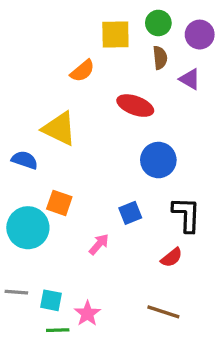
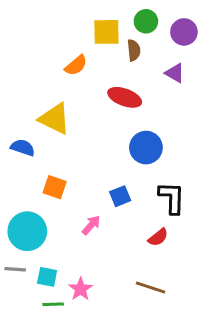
brown semicircle: (160, 58) -> (134, 50), moved
cyan circle: (28, 228) -> (27, 231), moved

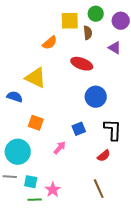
brown line: (151, 288) -> (99, 189), turned 48

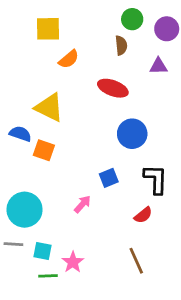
yellow square: (70, 21) -> (48, 29), moved
purple triangle: (115, 48) -> (158, 66), turned -32
orange square: (36, 123) -> (44, 150), moved

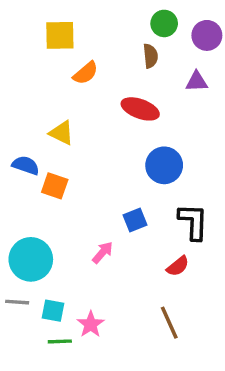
yellow triangle: (49, 107) -> (62, 133), size x0.7

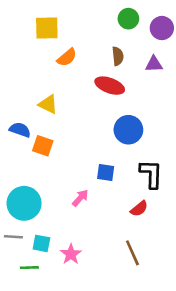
brown semicircle: (150, 56) -> (118, 56), moved
blue square: (135, 220) -> (106, 173), turned 30
green line: (60, 341) -> (29, 268), moved

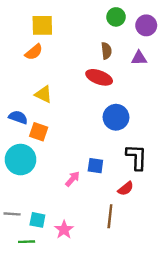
orange semicircle: (67, 57) -> (34, 52), moved
blue square: (106, 173) -> (95, 166), moved
cyan circle: (24, 203) -> (21, 160), moved
brown line: (132, 253) -> (110, 216), moved, turned 30

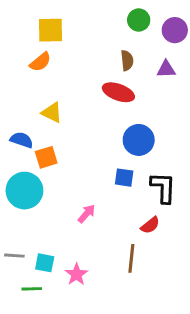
orange square: (39, 132) -> (46, 157), turned -36
blue square: (95, 166) -> (124, 178), moved

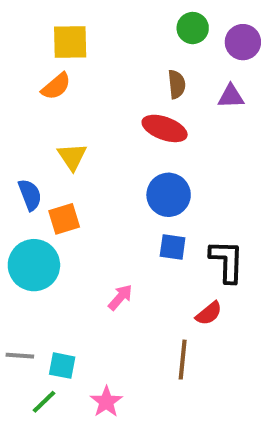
yellow triangle: (52, 112) -> (72, 157), turned 30
blue semicircle: (22, 140) -> (30, 195), turned 50
blue circle: (139, 140) -> (169, 195), moved
pink star: (77, 274) -> (106, 402), moved
green line: (32, 289) -> (44, 402), turned -42

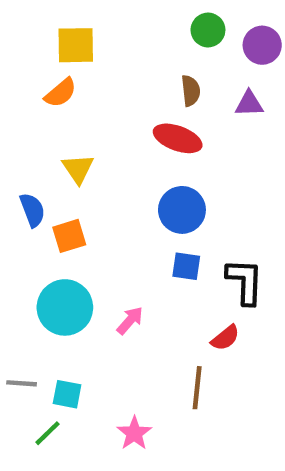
cyan circle: (34, 265) -> (65, 307), moved
pink star: (106, 402) -> (134, 433), moved

